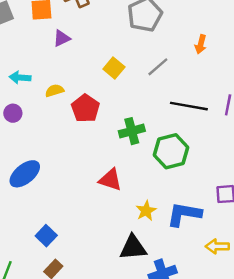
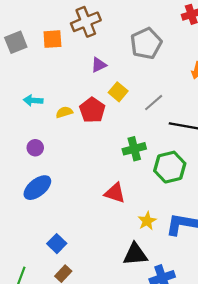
purple triangle: (62, 38) -> (99, 65), moved
gray line: (158, 67) -> (154, 103), moved
red pentagon: (85, 108) -> (92, 110), moved
purple circle: (13, 113) -> (35, 148), moved

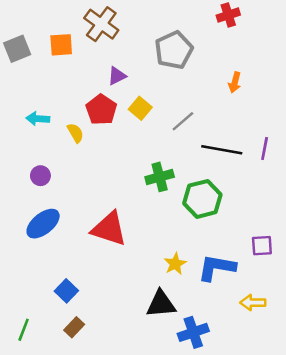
brown cross: (86, 22) -> (101, 24), turned -32
red pentagon: (92, 110) -> (101, 110), moved
yellow semicircle: (64, 112) -> (75, 133), turned 77
red triangle: (115, 193) -> (109, 229), moved, size x1.4

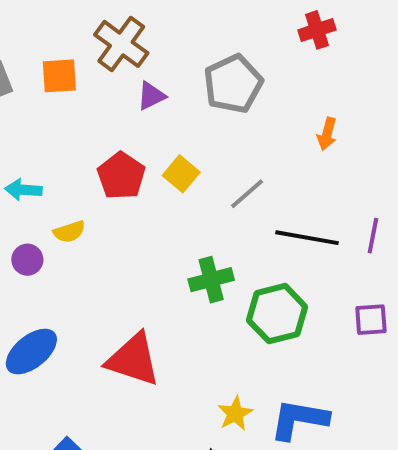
purple triangle: (117, 76) -> (151, 96), moved
yellow semicircle: (75, 133) -> (69, 232), moved, turned 102
purple circle: (40, 176) -> (27, 260), moved
purple square: (262, 246) -> (371, 320), moved

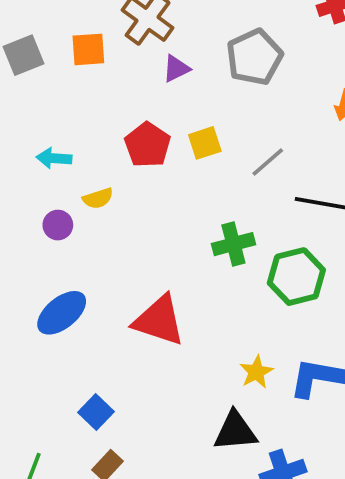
yellow square: (181, 174) -> (205, 143), turned 32

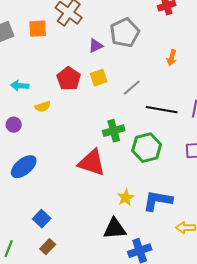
purple triangle: (176, 69) -> (96, 46), moved
purple circle: (58, 225) -> (14, 125), moved
red triangle: (159, 320) -> (92, 163), moved

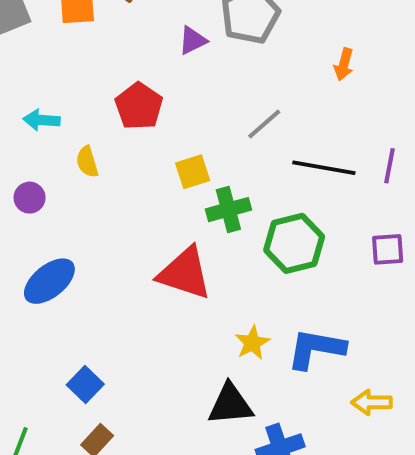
yellow square: (99, 78) -> (193, 172), moved
yellow semicircle: (43, 107) -> (87, 162), turned 91

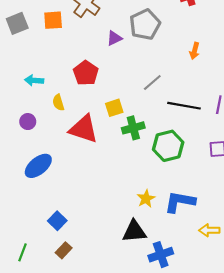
red triangle: (185, 273) -> (84, 129), moved

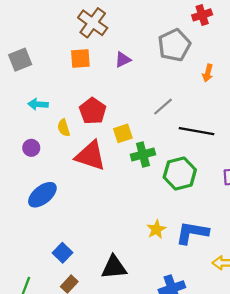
orange square: (53, 20) -> (80, 59), moved
gray square: (17, 23) -> (20, 60), moved
gray pentagon: (145, 24) -> (174, 45), moved
red pentagon: (86, 73) -> (93, 111), moved
black triangle: (134, 231) -> (114, 267), moved

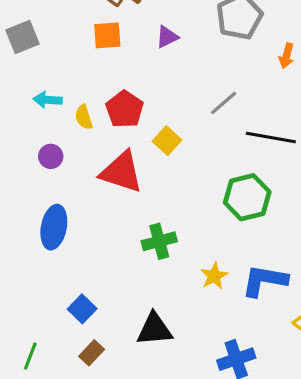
yellow semicircle: (64, 128) -> (84, 117), moved
yellow square: (123, 133) -> (167, 141), turned -30
purple circle: (31, 148) -> (51, 156), moved
green cross: (143, 155) -> (159, 241), moved
blue ellipse: (42, 195) -> (54, 227), turned -40

